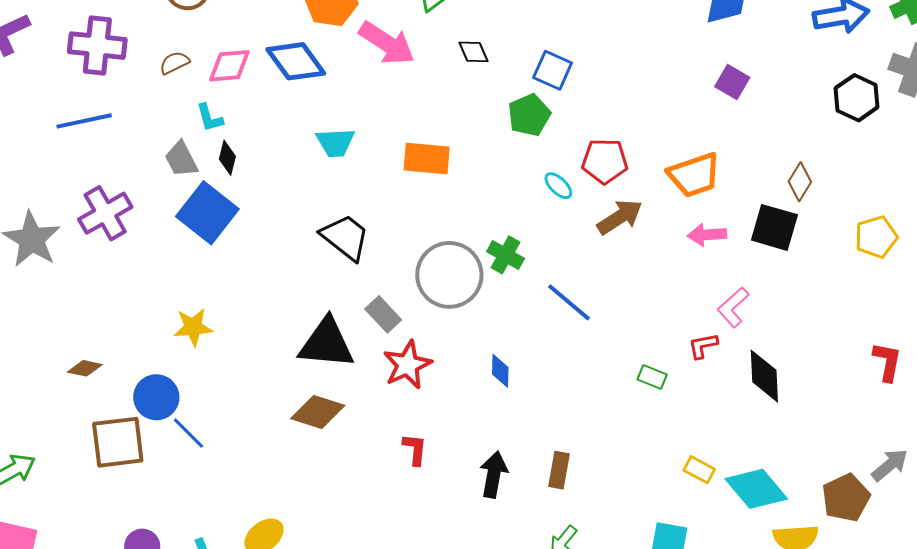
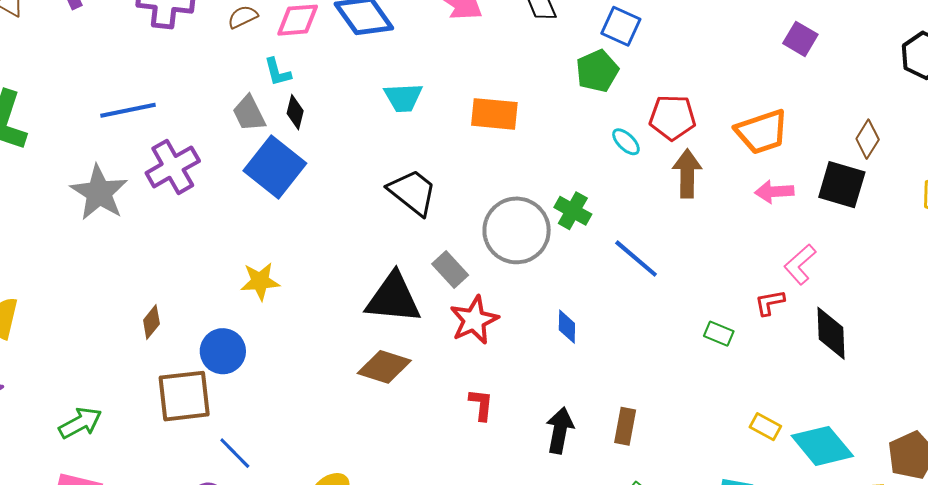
blue line: (84, 121) -> (128, 110), moved
brown arrow: (620, 217) -> (687, 173), turned -57
brown diamond: (85, 368) -> (151, 322), turned -64
blue line: (188, 433) -> (235, 453), moved

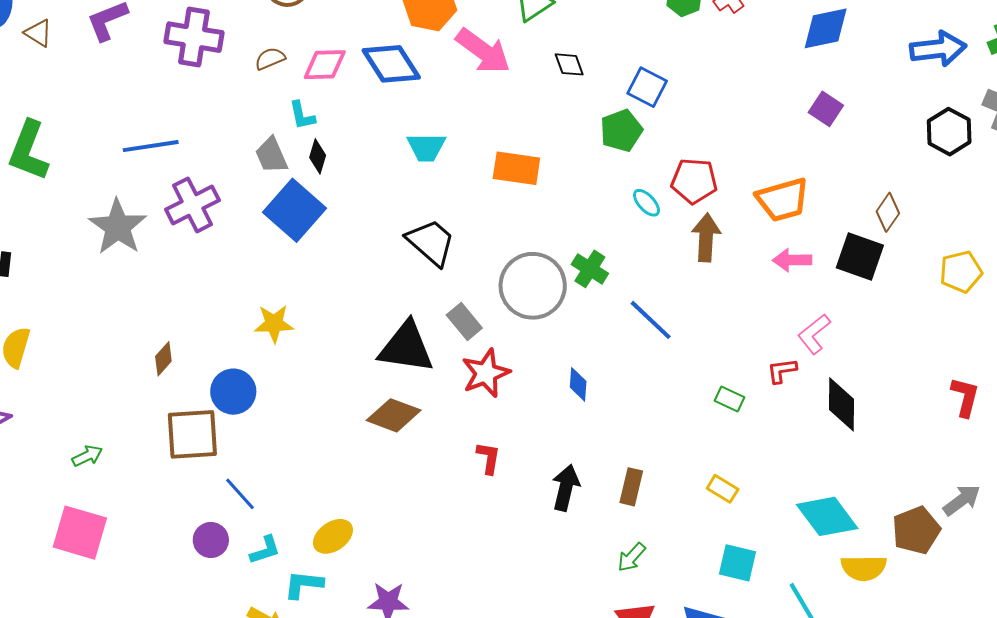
green arrow: (80, 423) -> (87, 456), size x0.7
yellow rectangle: (765, 427) -> (723, 489), moved

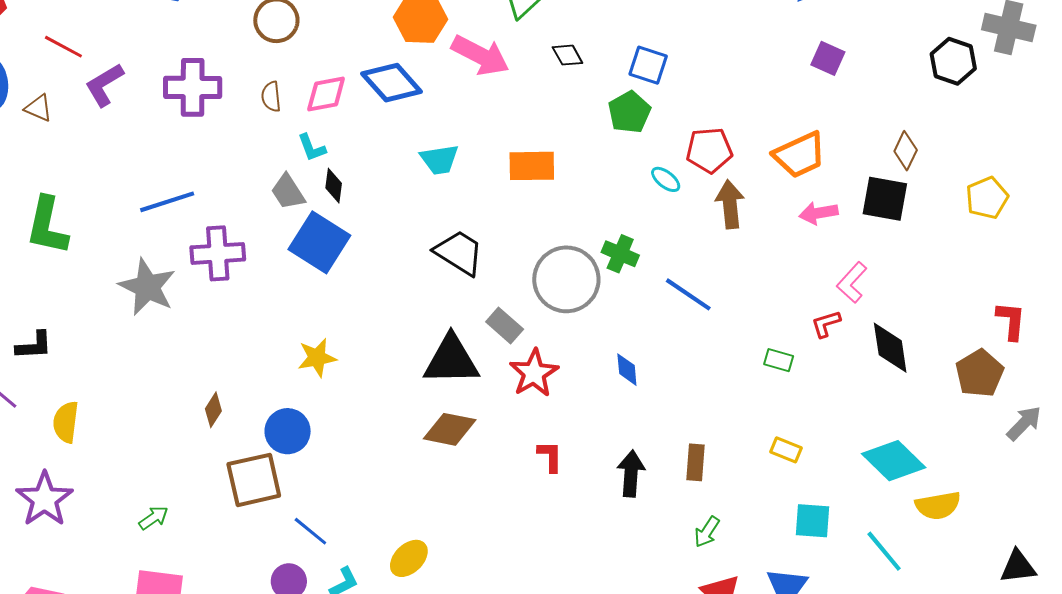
brown semicircle: (270, 59) -> (271, 97), turned -64
purple cross: (192, 205) -> (218, 253), turned 32
brown pentagon: (916, 530) -> (980, 373), moved

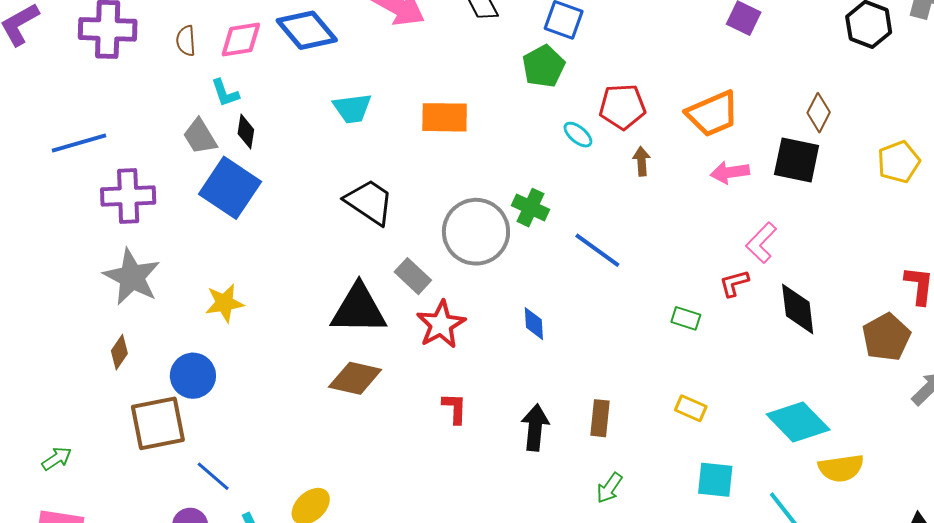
brown arrow: (730, 204) -> (642, 161), size x0.6
gray star: (147, 287) -> (132, 277), moved

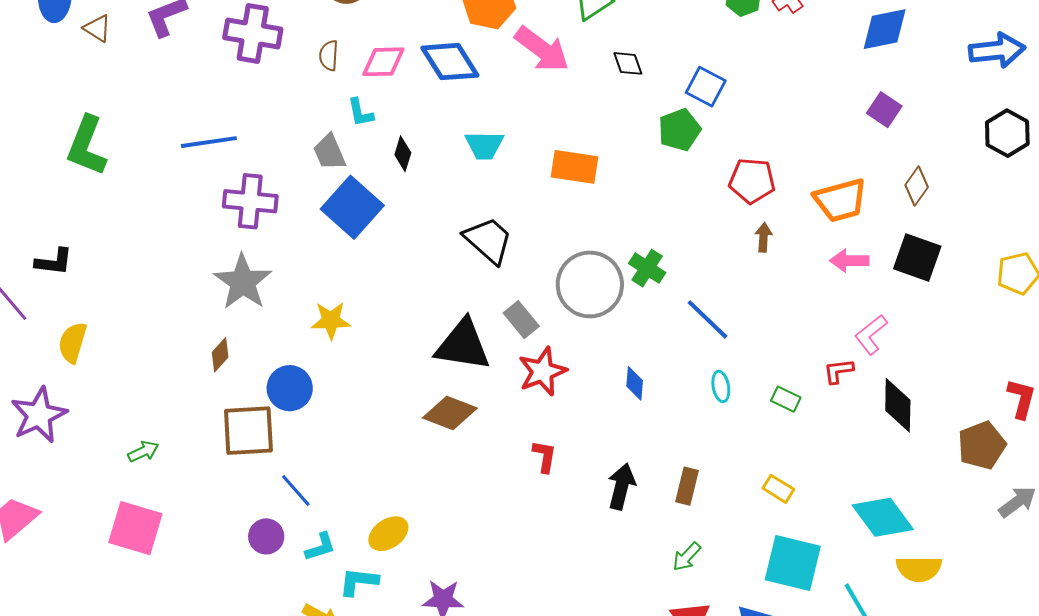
brown diamond: (819, 113) -> (917, 186), moved
black diamond: (246, 132) -> (403, 154), moved
cyan ellipse: (578, 135) -> (721, 386), moved, turned 32
cyan square: (715, 480) -> (793, 563), size x1.5

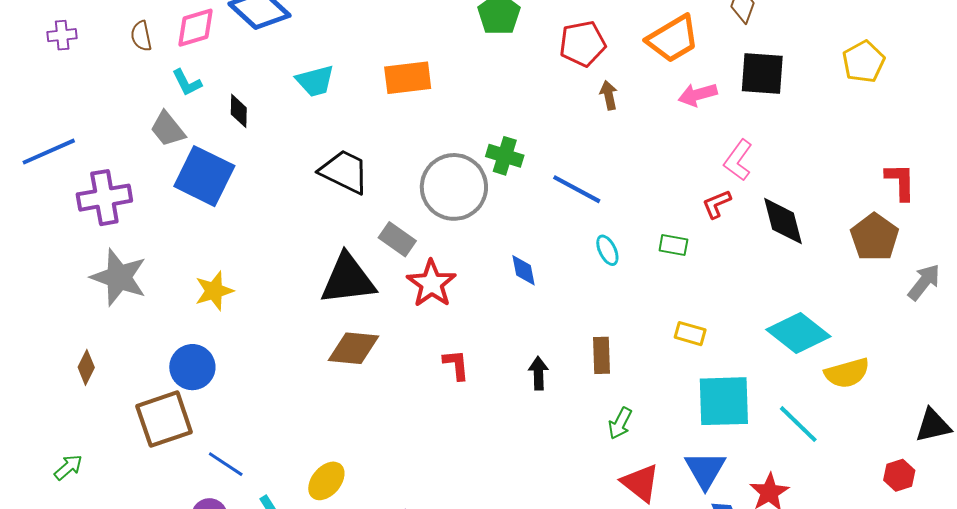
purple cross: (253, 33) -> (62, 35), size x0.5
brown diamond: (220, 355) -> (86, 367), moved
black arrow: (621, 487) -> (538, 373), size x0.7

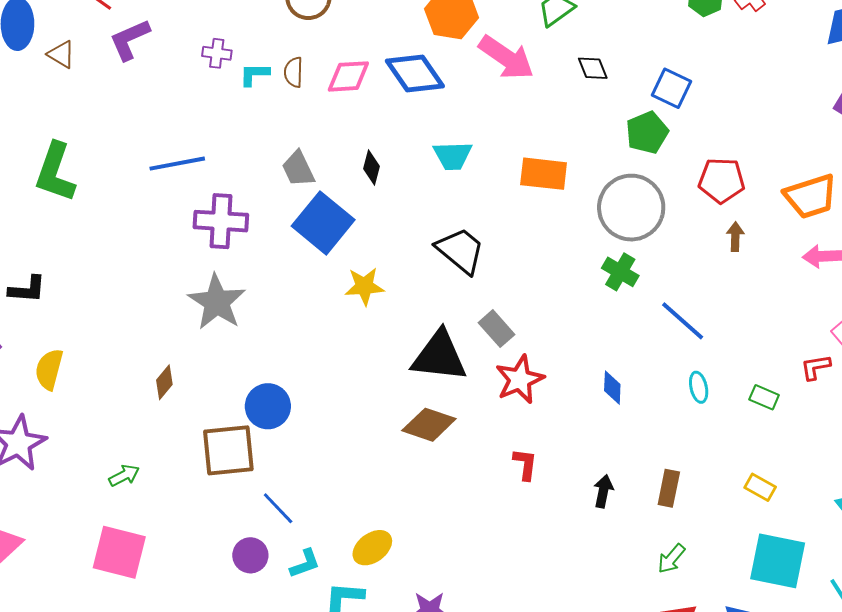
cyan L-shape: (187, 83) -> (254, 74), moved, turned 104
gray circle: (454, 187) -> (631, 208), moved
yellow star: (214, 291) -> (364, 286), moved

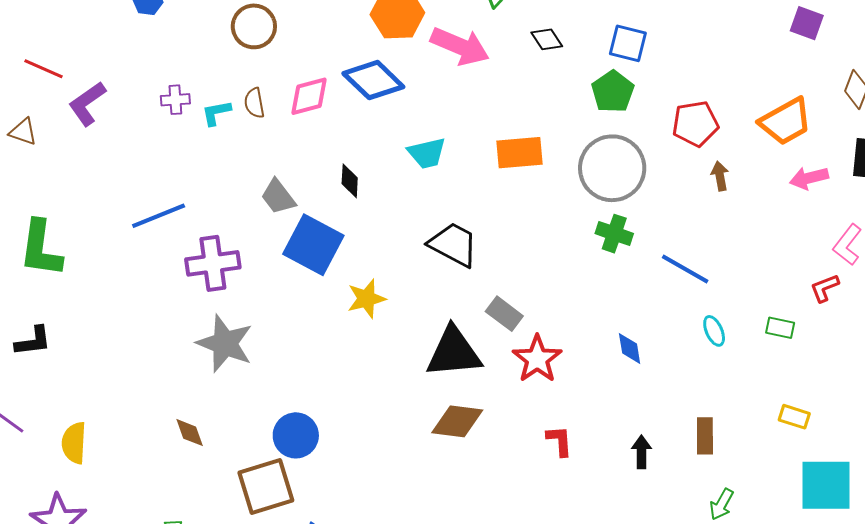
black L-shape: (27, 289) -> (33, 341), moved
brown diamond: (164, 382) -> (190, 433), turned -48

